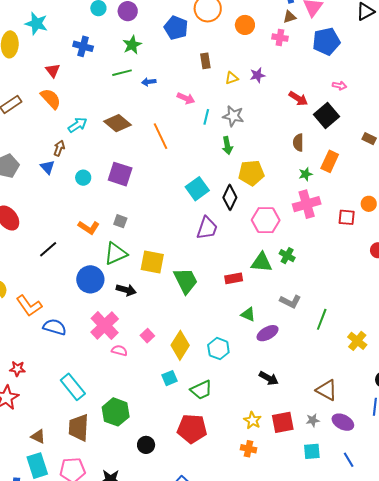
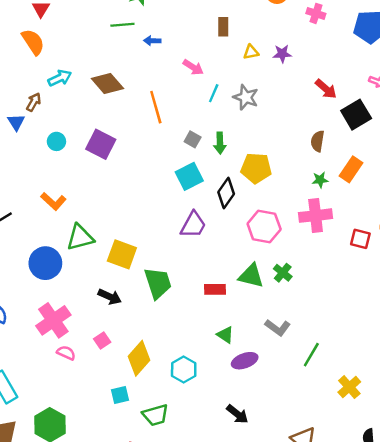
green arrow: (227, 146) -> (220, 143), moved
gray square: (120, 221) -> (193, 139), moved
black arrow: (126, 290) -> (110, 297), moved

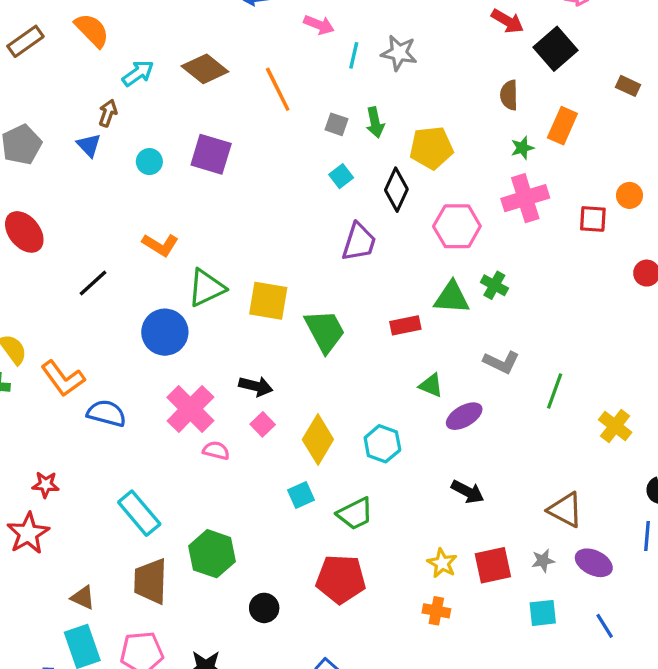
cyan square: (189, 176) -> (341, 176), size x0.6
black arrow: (110, 297) -> (256, 386), moved

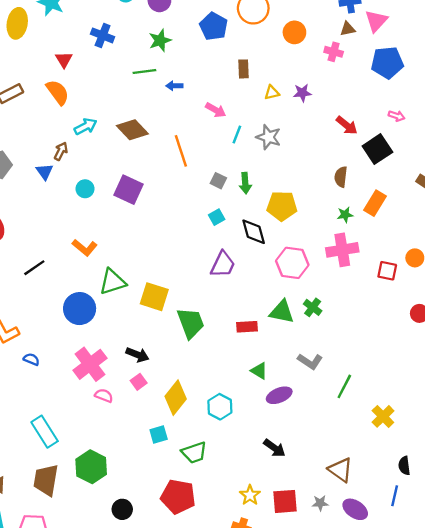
black diamond: (396, 190) -> (254, 232), turned -48
blue semicircle: (107, 413) -> (31, 359), size x0.6

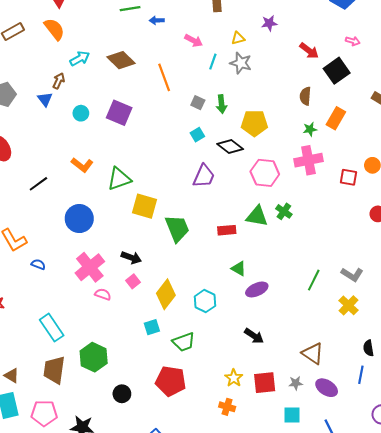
yellow triangle: (272, 93) -> (238, 38), moved
black diamond: (254, 232) -> (230, 147), turned -35
green triangle: (113, 282) -> (119, 179), moved
gray L-shape: (310, 361) -> (352, 274), moved

